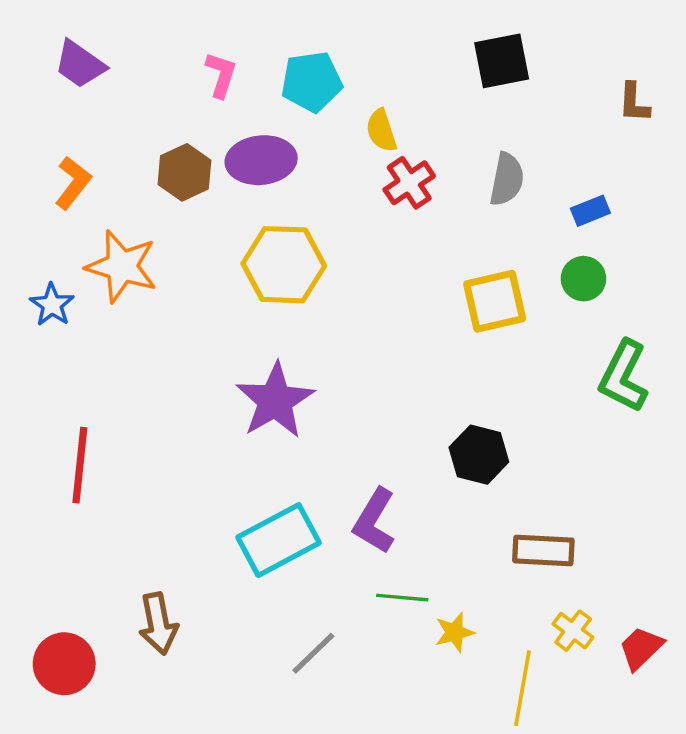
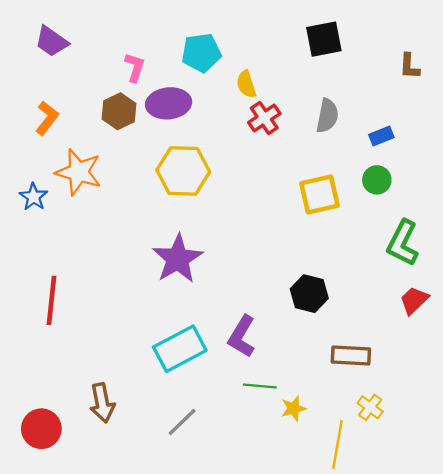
pink L-shape: (221, 75) -> (135, 67), moved
red trapezoid: (641, 648) -> (414, 300), moved
gray line: (313, 653) -> (182, 422), moved

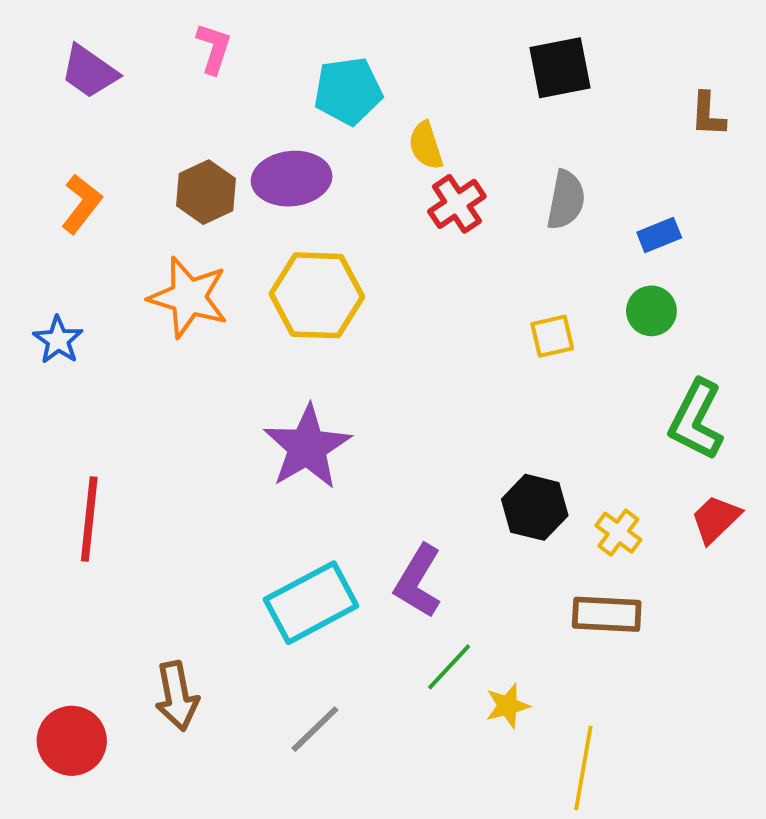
pink L-shape: (135, 67) -> (214, 48), moved
orange star: (79, 172) -> (188, 297), moved
yellow square: (319, 195) -> (552, 336), size x0.6
green line: (260, 386) -> (449, 667), turned -52
yellow cross: (370, 407) -> (618, 533), moved

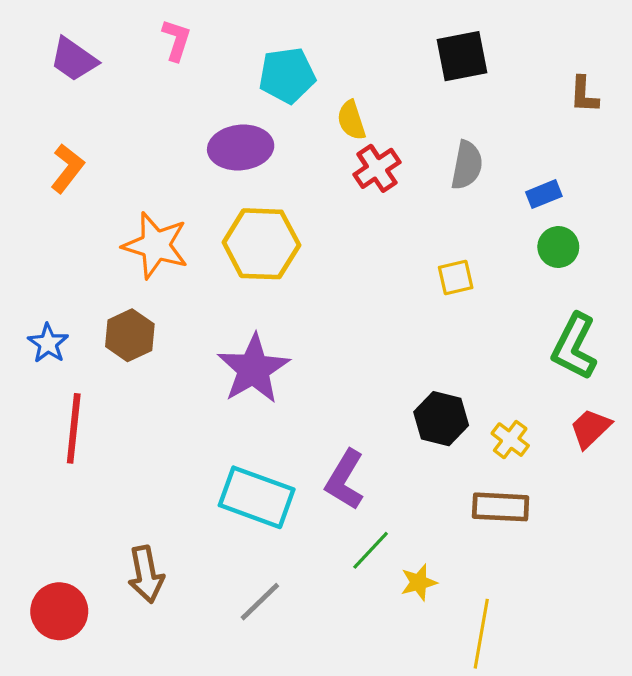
brown hexagon: (206, 192) -> (130, 335), moved
green circle: (651, 311) -> (558, 247), moved
blue star: (58, 340) -> (48, 343), moved
cyan rectangle: (311, 603) -> (257, 497), turned 48

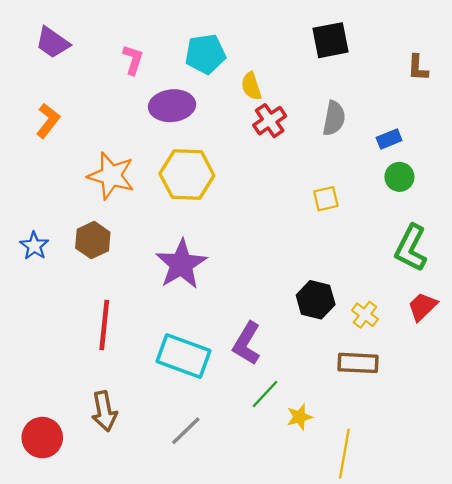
pink L-shape: (176, 40) -> (133, 60), moved
red line: (74, 428) -> (104, 325), moved

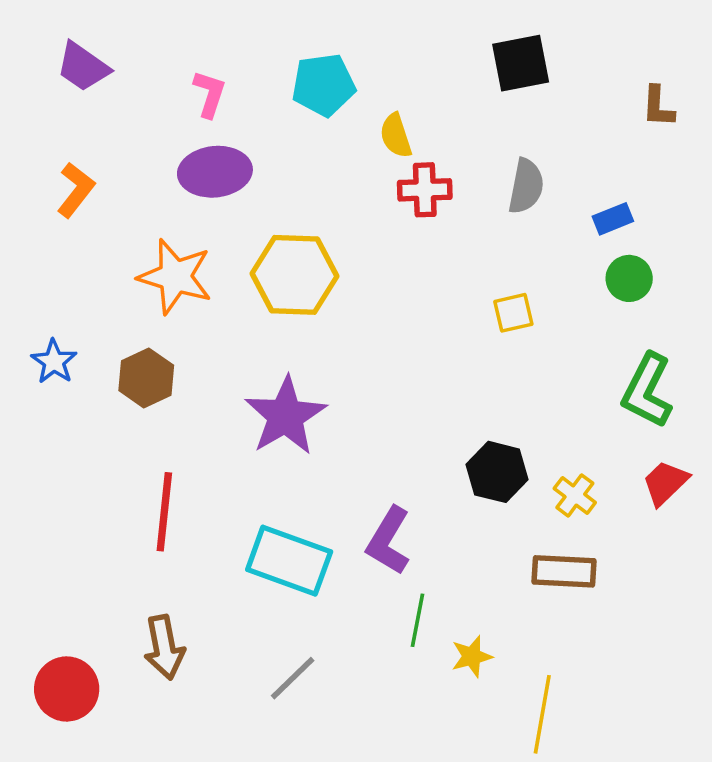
purple ellipse: (172, 106) -> (215, 172), moved
red cross: (270, 121) -> (425, 190), turned 32
blue star: (34, 246) -> (54, 362), moved
green line: (265, 394) -> (417, 620), turned -32

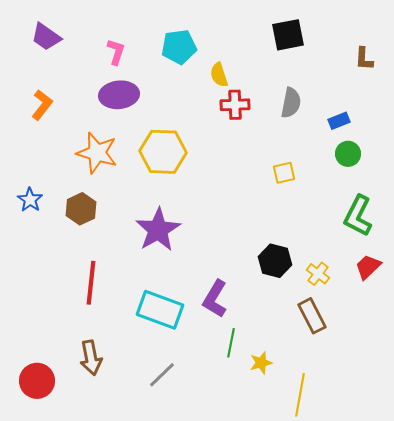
brown rectangle: (564, 571) -> (312, 316), turned 60

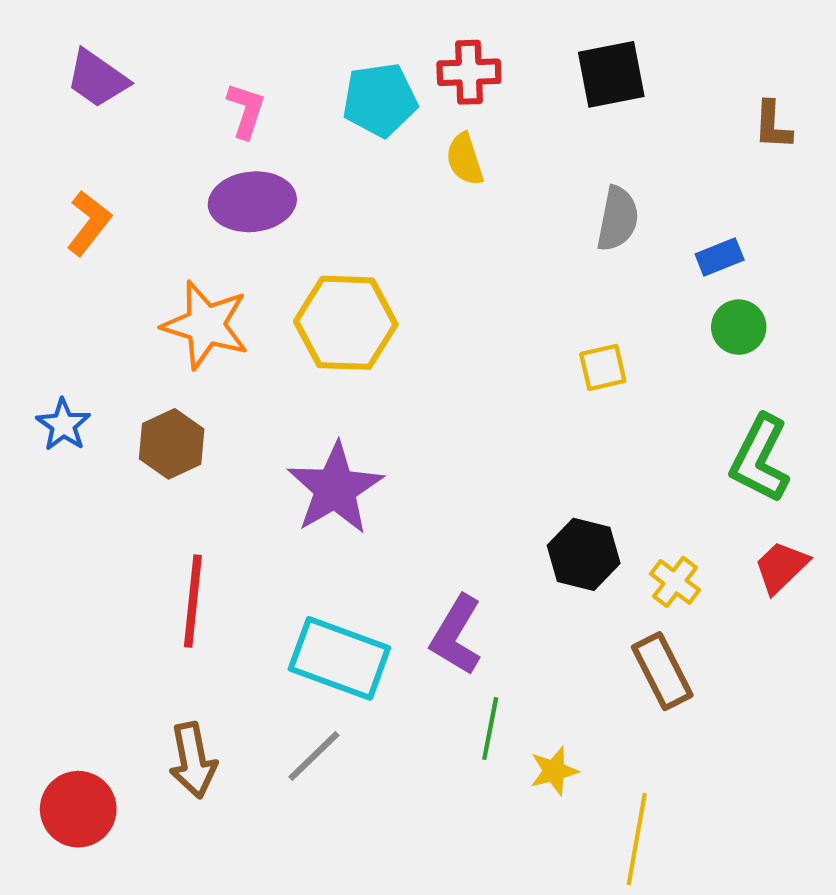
red cross: (235, 105) -> (469, 72), moved
gray line: (162, 375) -> (314, 756), moved

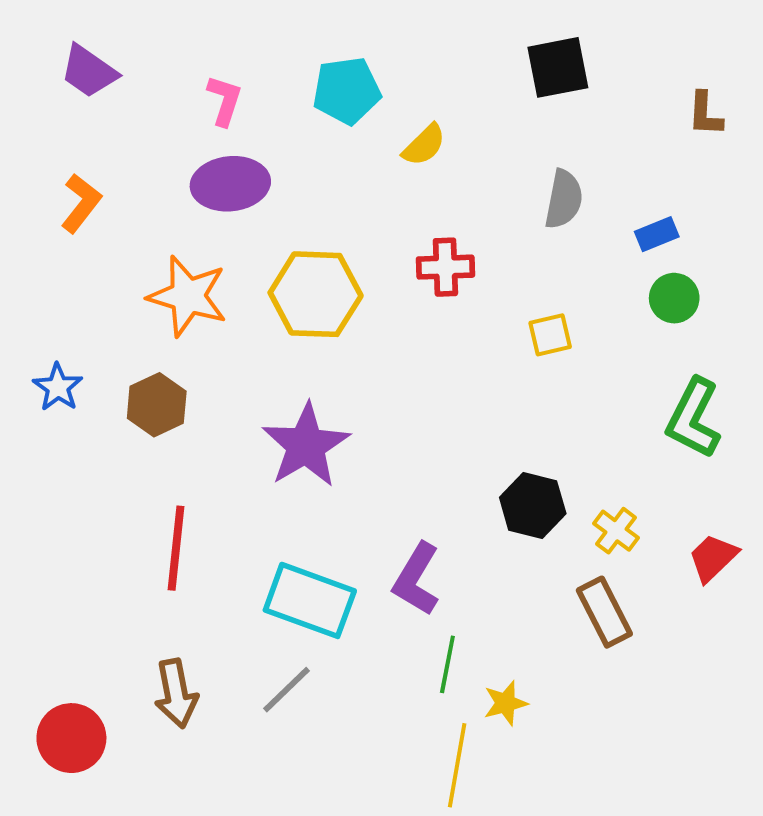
red cross: (469, 72) -> (445, 267), moved
yellow semicircle: (465, 159) -> (424, 145), turned -117
red trapezoid: (781, 567) -> (713, 558), moved
yellow line: (637, 839) -> (457, 765), moved

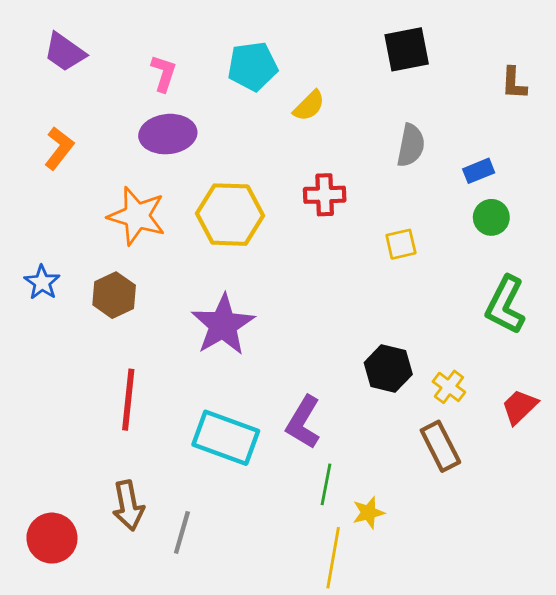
gray line: (287, 690) -> (182, 532), moved, turned -30

